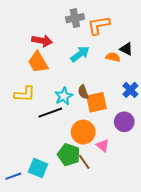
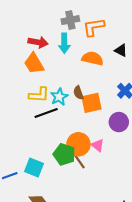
cyan arrow: (80, 54) -> (64, 43), moved, turned 126
orange semicircle: (113, 57) -> (93, 58), moved, size x1.5
yellow L-shape: (25, 94) -> (39, 95), moved
orange circle: (83, 132) -> (78, 144), moved

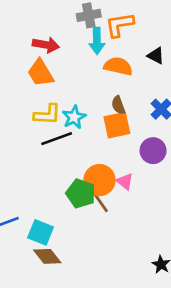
cyan arrow: (64, 43) -> (97, 41), moved
brown semicircle: (78, 93) -> (118, 105), moved
cyan square: (34, 167) -> (41, 232), moved

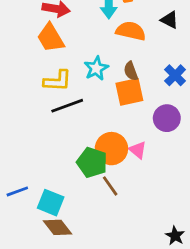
cyan star: (74, 117) -> (96, 68), moved
brown line: (101, 203) -> (110, 186), moved

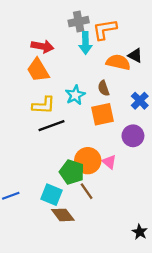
orange semicircle: (131, 31) -> (118, 62), moved
brown semicircle: (131, 71) -> (104, 88), moved
cyan square: (51, 203) -> (52, 195), moved
brown diamond: (57, 227) -> (63, 215), moved

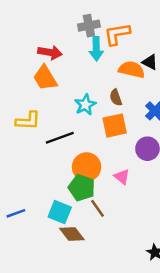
yellow L-shape: (44, 105) -> (28, 121), moved
orange circle: (88, 161) -> (87, 167), moved

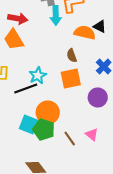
cyan star: (85, 105) -> (38, 76), moved
pink triangle: (122, 177) -> (92, 134), moved
brown line: (97, 208) -> (70, 138), moved
cyan square: (60, 212) -> (29, 124), moved

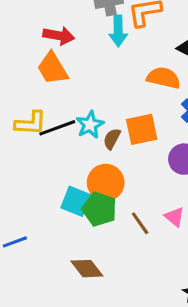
orange semicircle: (85, 32) -> (164, 78), moved
brown semicircle: (72, 56) -> (112, 139), moved, turned 48
black line: (26, 88) -> (57, 128), moved

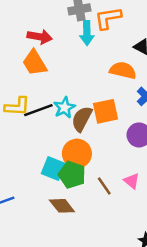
brown semicircle: (112, 139) -> (82, 119), size x1.5
brown diamond: (87, 269) -> (62, 206), moved

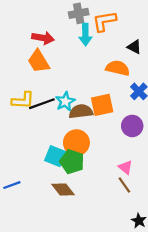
brown semicircle: (82, 119) -> (81, 111), turned 55
brown line: (104, 186) -> (124, 185), moved

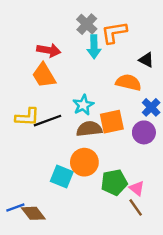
gray cross: (79, 13) -> (87, 24), turned -36
cyan star: (65, 101) -> (83, 105), moved
purple circle: (132, 126) -> (144, 132), moved
green pentagon: (72, 162) -> (114, 182), moved, turned -30
brown diamond: (63, 189) -> (33, 213), moved

